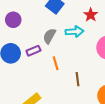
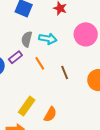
cyan arrow: (74, 32) -> (48, 39), moved, turned 30

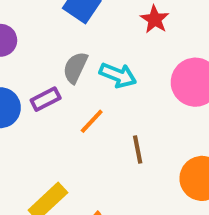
orange line: (40, 63) -> (92, 121), turned 64

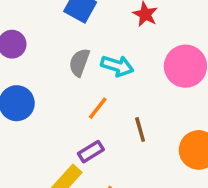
purple rectangle: (46, 99) -> (91, 152), moved

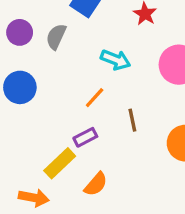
gray semicircle: (79, 62) -> (56, 37), moved

